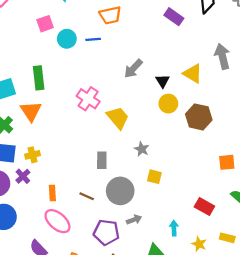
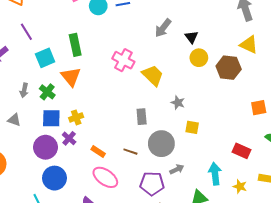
yellow triangle: (193, 74) -> (249, 45), moved
orange rectangle: (52, 193) -> (98, 151), turned -48
cyan arrow: (174, 228) -> (215, 174), size x1.5

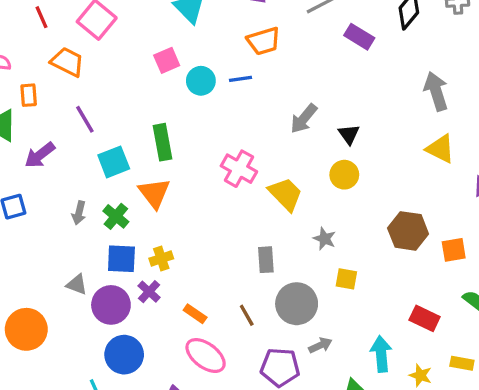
yellow circle: (199, 58) -> (344, 175), moved
brown hexagon: (229, 68) -> (408, 231), moved
gray triangle: (14, 120) -> (77, 285), moved
brown line: (130, 152) -> (247, 315), turned 40

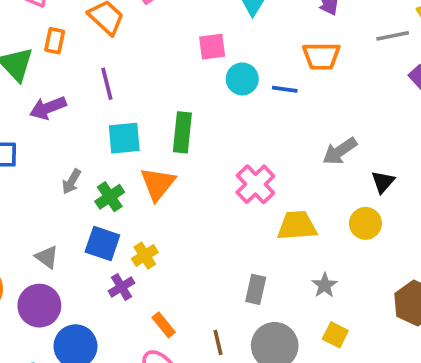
yellow trapezoid: (285, 194) -> (297, 226), turned -66
yellow cross: (161, 258) -> (145, 256), turned -30
purple circle: (111, 305) -> (39, 306), moved

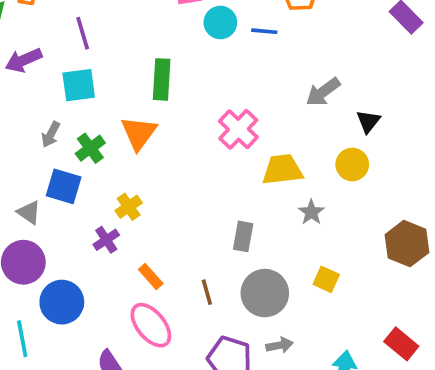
cyan square: (124, 138) -> (79, 85), moved
blue square: (102, 243) -> (64, 186), moved
gray star: (325, 285) -> (311, 212), moved

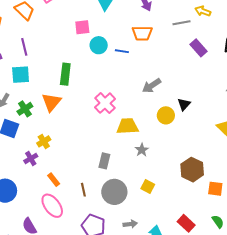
black triangle: (368, 121) -> (184, 104), moved
yellow circle: (352, 164) -> (166, 115), moved
gray arrow: (280, 345) -> (130, 224), moved

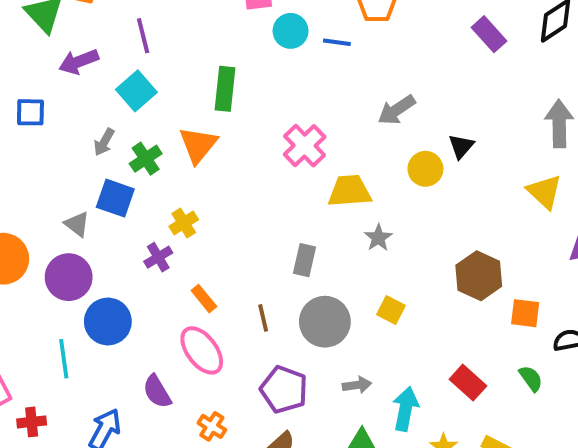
cyan square: (21, 75) -> (136, 91), turned -36

